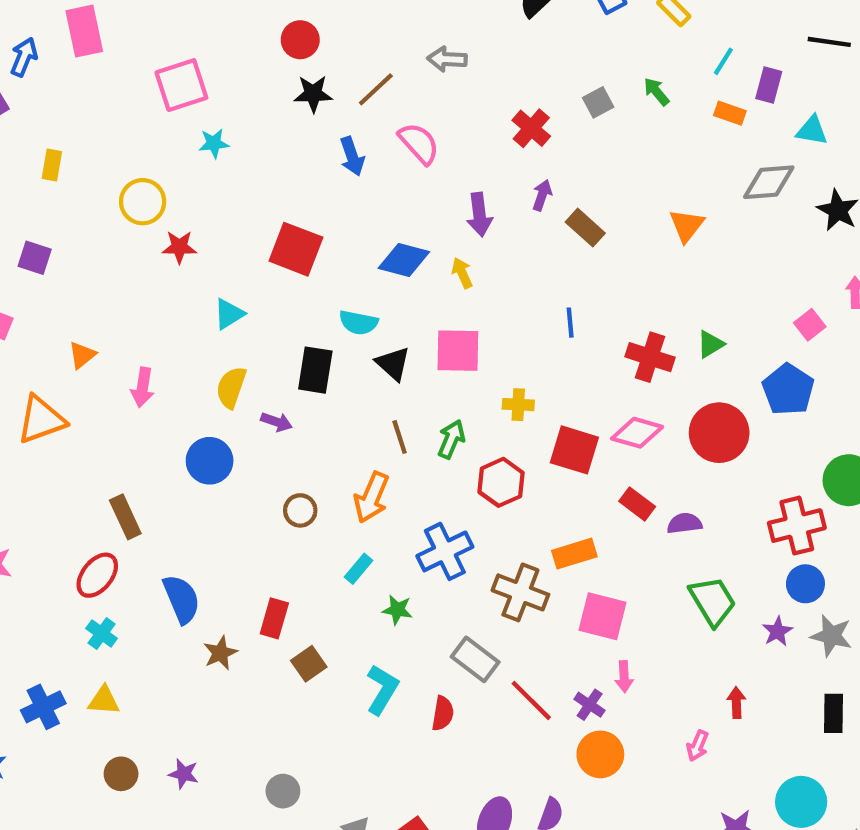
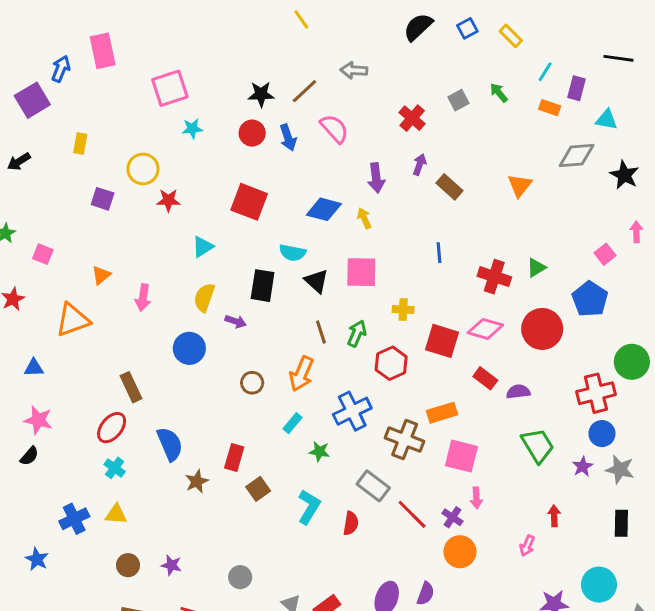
red circle: (300, 40) -> (252, 133), moved
purple square: (35, 258) -> (103, 199), moved

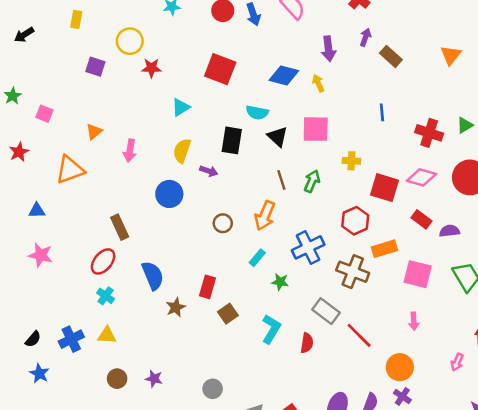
red hexagon: (391, 363) -> (355, 221), moved
black semicircle: (29, 456) -> (33, 339), moved
pink square: (461, 456) -> (418, 274), moved
purple cross: (452, 517) -> (402, 396), moved

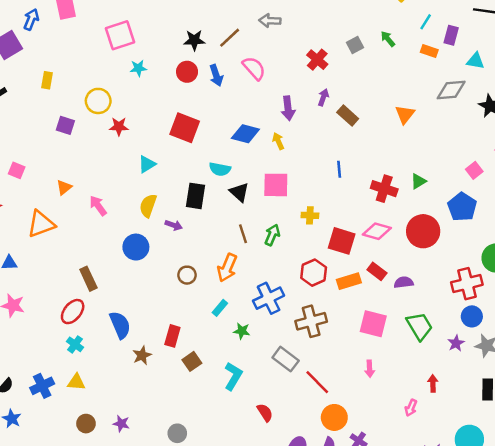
pink arrow: (130, 151) -> (98, 206), turned 135
orange rectangle: (385, 249) -> (349, 281), moved
brown cross: (353, 272) -> (311, 321), turned -36
red semicircle: (307, 343) -> (265, 413), moved, turned -42
orange circle: (400, 367) -> (334, 417), moved

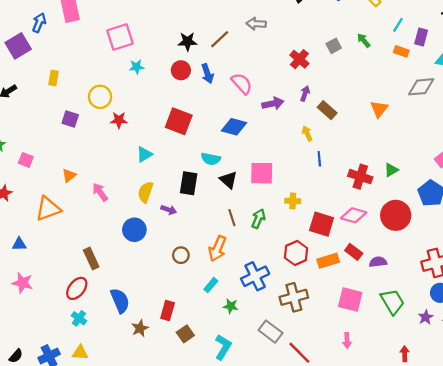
pink semicircle: (254, 68) -> (242, 84), moved
purple arrow: (288, 108) -> (273, 103), turned -95
yellow arrow: (278, 141) -> (307, 133), moved

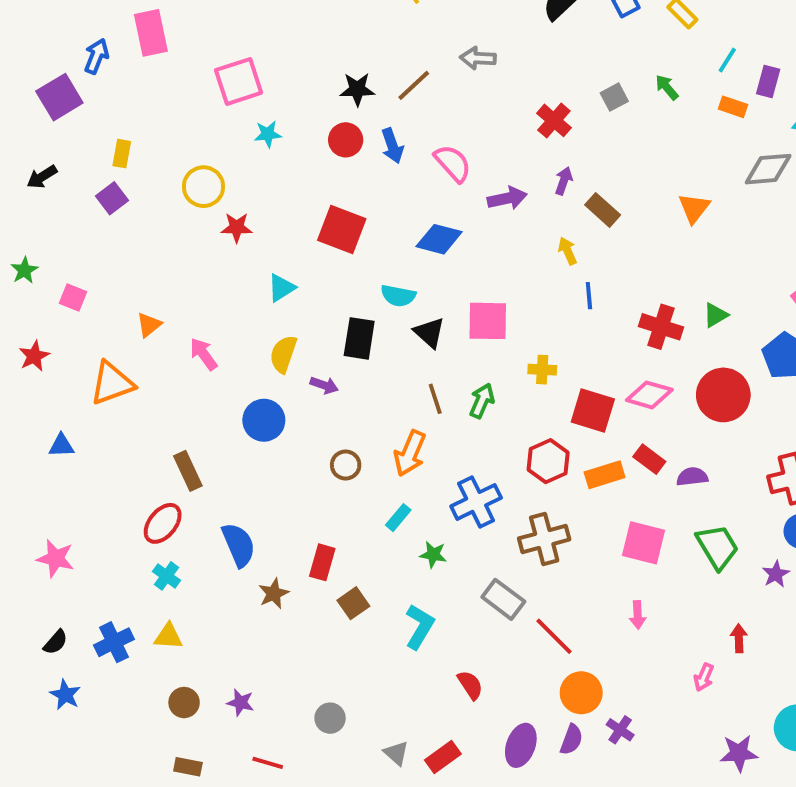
purple square: (70, 119) -> (112, 198), moved, turned 35
pink star: (23, 283) -> (56, 558), moved

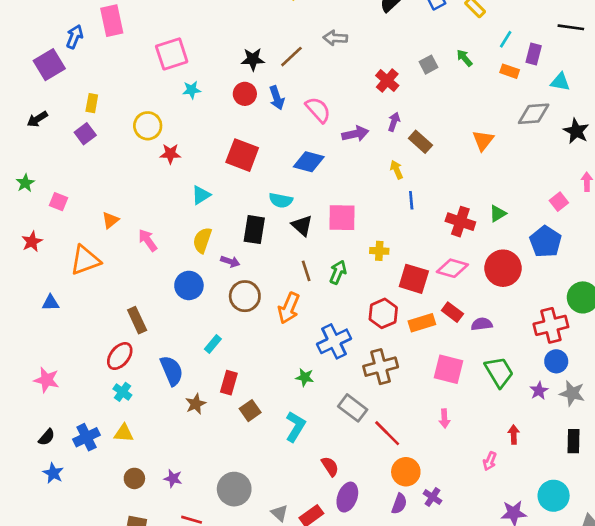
brown circle: (346, 465) -> (245, 296), moved, size x1.5
cyan rectangle: (398, 518) -> (213, 344), moved
gray circle: (330, 718) -> (234, 489), size x1.6
purple ellipse: (521, 745) -> (347, 497), moved

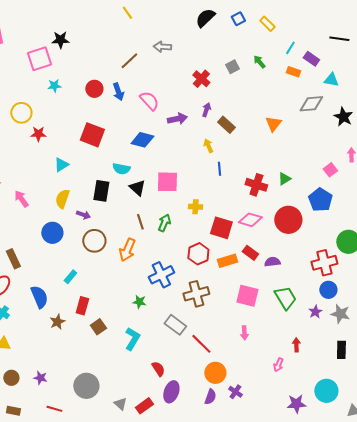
purple rectangle: (534, 54) -> (311, 59), turned -70
black star: (253, 59) -> (60, 40), moved

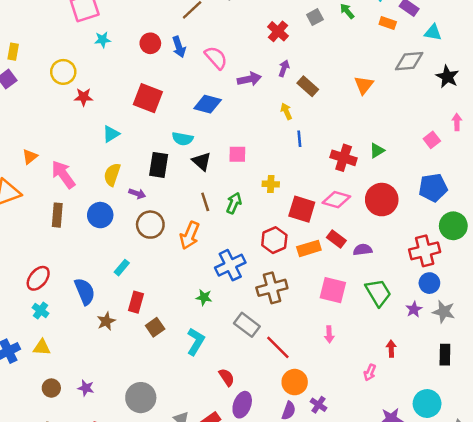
pink square: (167, 182) -> (237, 154), size x0.7
pink arrow: (21, 199) -> (63, 175), size x1.4
blue pentagon: (320, 200) -> (433, 188), moved, turned 30
brown rectangle: (13, 259) -> (57, 215), moved, turned 30

